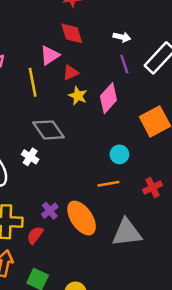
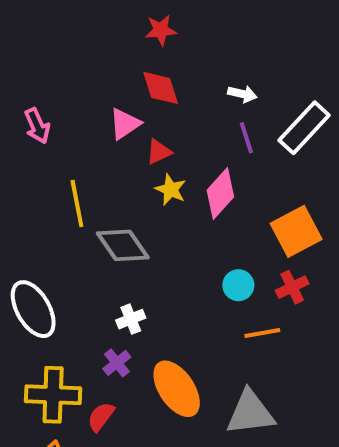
yellow line: (33, 82) -> (77, 203), moved
white cross: (30, 157) -> (131, 319), moved, turned 35
orange line: (108, 184) -> (262, 333), moved
red cross: (152, 187) -> (292, 287), moved
purple cross: (50, 211) -> (117, 363), moved

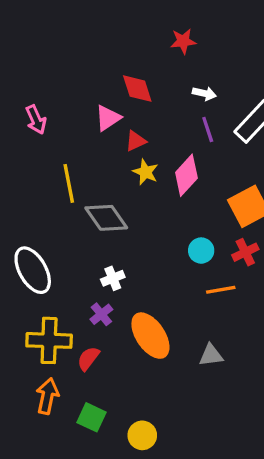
red star: (161, 30) -> (183, 41), moved
gray triangle: (250, 413) -> (211, 355), size x0.6

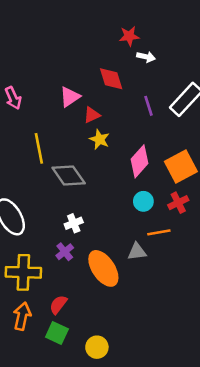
red diamond: (137, 89) -> (111, 79), moved
white arrow: (204, 93) -> (146, 57), moved
pink diamond: (186, 175) -> (140, 161), moved
gray triangle: (211, 355) -> (137, 252), moved
red semicircle: (88, 358) -> (58, 305), moved

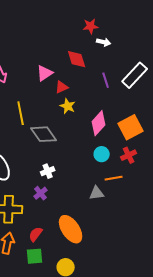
orange ellipse: (103, 268) -> (71, 229), moved
green square: (57, 333) -> (35, 256), turned -30

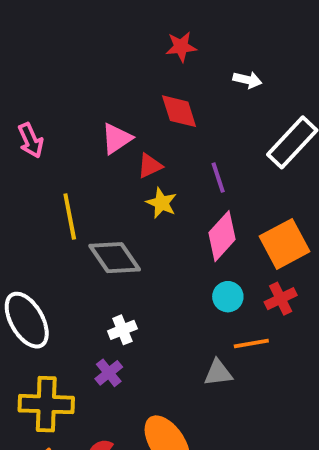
red star: (91, 26) -> (181, 47), moved
white arrow: (104, 42) -> (247, 80), moved
purple line: (106, 80) -> (218, 178), moved

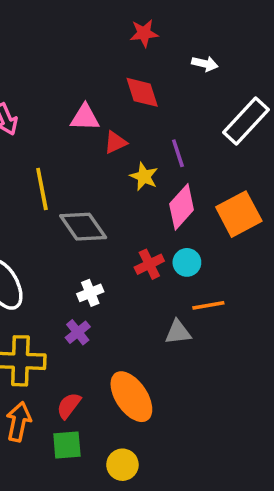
pink triangle: (117, 138) -> (85, 117), turned 36
yellow star: (161, 203) -> (144, 176), moved
red cross: (281, 299) -> (149, 264), moved

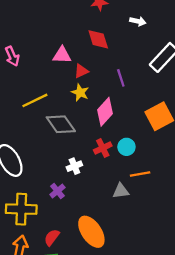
yellow star: (144, 176) -> (80, 93), moved
yellow line: (42, 189) -> (35, 100), turned 75
pink diamond: (182, 207) -> (105, 112), moved
white cross: (90, 293) -> (74, 166), moved

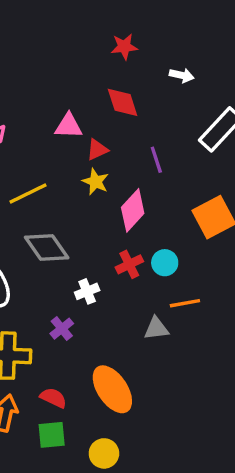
gray diamond: (61, 124) -> (47, 248), moved
red semicircle: (52, 237) -> (53, 398), turned 78

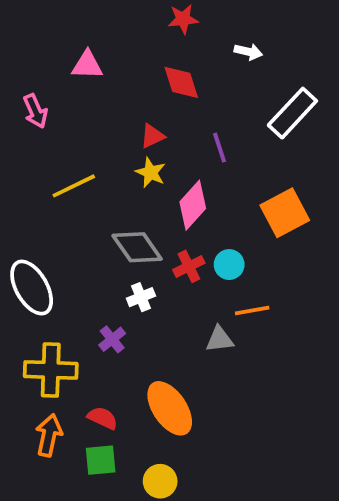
pink triangle: (69, 126) -> (87, 65), moved
gray diamond: (47, 248) -> (137, 247), moved

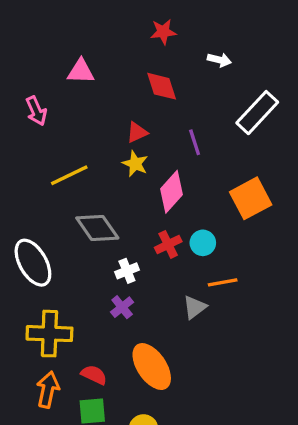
gray diamond: (137, 247) -> (97, 228), moved
purple cross: (112, 339) -> (122, 307), moved
gray triangle: (220, 339) -> (195, 307), turned -30

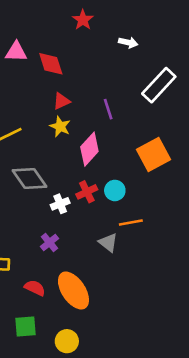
red star: (163, 32) -> (83, 20), turned -30
red diamond: (162, 86) -> (51, 64), moved
white cross: (127, 271) -> (60, 204), moved
gray triangle: (195, 307) -> (108, 242), turned -45
red semicircle: (94, 375) -> (35, 288), moved

